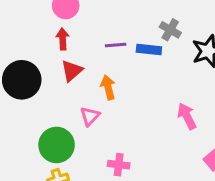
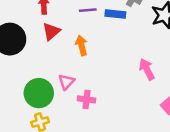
pink triangle: (90, 116) -> (66, 82), moved
pink cross: (119, 165) -> (87, 99), moved

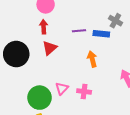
orange arrow: (81, 45) -> (92, 59), moved
pink cross: (87, 99) -> (84, 91), moved

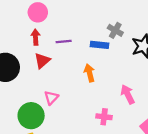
purple line: (79, 31) -> (64, 42), moved
pink triangle: (62, 88) -> (51, 98), moved
pink cross: (84, 91) -> (104, 117), moved

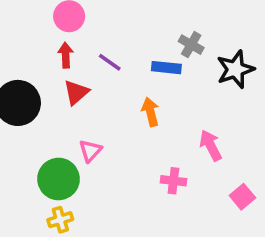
purple line: (64, 42) -> (110, 62), turned 40

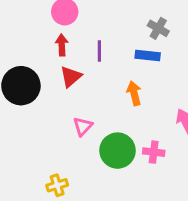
gray cross: (191, 45) -> (158, 28), moved
purple line: (110, 62) -> (99, 51), turned 55
green circle: (59, 179) -> (118, 151), moved

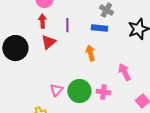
pink triangle: (83, 126) -> (56, 90), moved

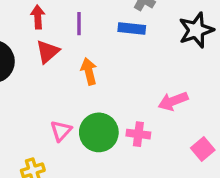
orange arrow: (90, 53) -> (89, 71), moved
pink arrow: (124, 72) -> (173, 101), turned -84

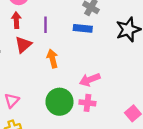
pink arrow: (173, 101) -> (90, 80), moved
pink triangle: (61, 131) -> (12, 101), moved

